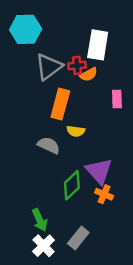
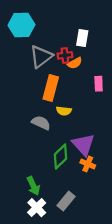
white rectangle: (98, 45) -> (82, 38), size x0.7

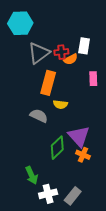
white rectangle: (82, 38) -> (84, 46), moved
gray rectangle: (66, 201) -> (73, 196), moved
white cross: (37, 208) -> (48, 194), moved, turned 30

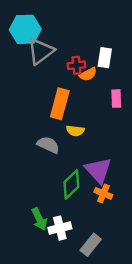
gray triangle: (39, 53) -> (41, 51), moved
white cross: (48, 194) -> (60, 228), moved

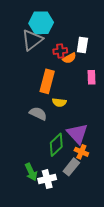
cyan hexagon: (25, 29) -> (41, 23), moved
gray rectangle: (91, 245) -> (71, 167), moved

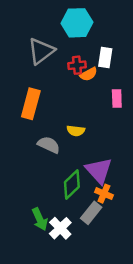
cyan hexagon: (41, 23) -> (77, 23), moved
orange rectangle: (47, 81) -> (31, 104), moved
white cross: (47, 179) -> (60, 228), turned -30

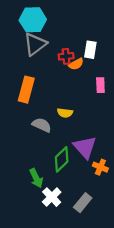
cyan hexagon: (77, 23) -> (33, 20), moved
orange cross: (104, 194) -> (100, 167), moved
gray rectangle: (91, 213) -> (83, 203), moved
green arrow: (40, 219) -> (36, 178), moved

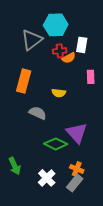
cyan hexagon: (33, 20) -> (56, 25), moved
yellow semicircle: (65, 113) -> (59, 93), moved
green diamond: (62, 159) -> (56, 144), turned 70
orange cross: (100, 167) -> (77, 169), moved
green arrow: (36, 178) -> (15, 166), moved

